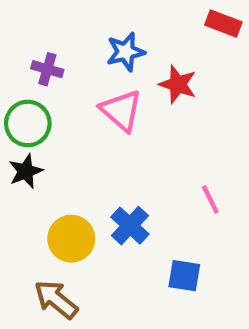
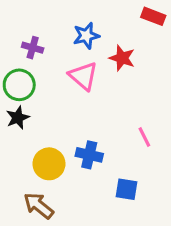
blue cross: (130, 226) -> (89, 155), turned -30

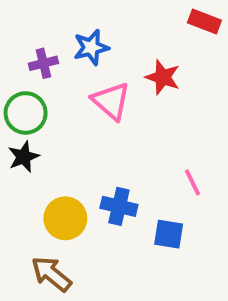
blue star: (86, 36) -> (91, 47), moved
purple cross: (33, 48) -> (43, 63), turned -30
blue square: (126, 189) -> (169, 234), moved

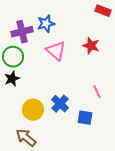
purple cross: (43, 63) -> (22, 32), size x1.5
red star: (163, 77) -> (91, 46), moved
blue cross: (119, 206) -> (60, 104), turned 30

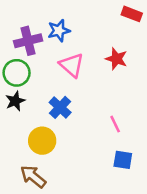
pink line: (97, 92) -> (115, 124), moved
blue cross: (60, 104) -> (60, 107), moved
blue square: (85, 118) -> (123, 160), moved

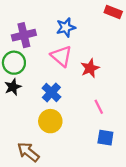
blue star: (59, 31) -> (66, 27), moved
red star: (116, 59) -> (90, 68), moved, turned 30
yellow circle: (42, 141) -> (50, 121), moved

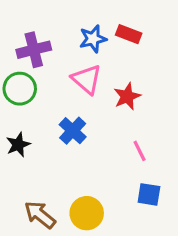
red rectangle: (113, 12) -> (129, 34), moved
black star: (13, 87) -> (18, 145), moved
yellow circle: (50, 121) -> (87, 213), moved

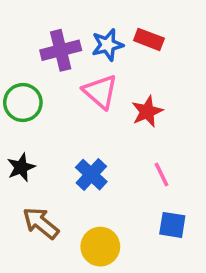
purple cross: (34, 50) -> (61, 50), moved
blue cross: (73, 131) -> (91, 175), moved
brown arrow: (40, 215) -> (41, 223), moved

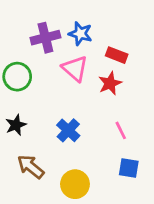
red rectangle: (149, 39) -> (117, 55), moved
blue star: (108, 45) -> (80, 34), turned 30

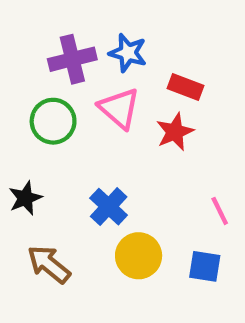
green circle: (17, 77) -> (53, 121), moved
pink line: (121, 130) -> (220, 211), moved
yellow circle: (75, 184) -> (139, 256), moved

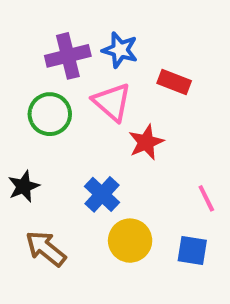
red star: (175, 132) -> (146, 142), moved

